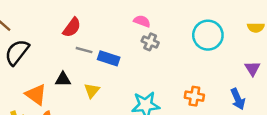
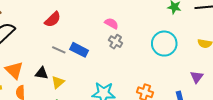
gray line: (84, 50) -> (59, 50), moved
black triangle: (63, 79) -> (42, 73), moved
yellow triangle: (92, 91) -> (58, 82), moved

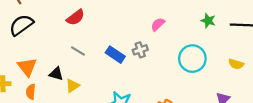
pink semicircle: (111, 23) -> (158, 24), moved, turned -80
gray cross: (116, 42) -> (140, 50), turned 32
blue rectangle: (79, 50) -> (115, 55), moved

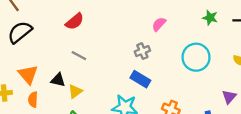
blue rectangle: (115, 55) -> (140, 79), moved

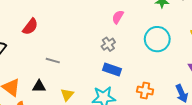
red semicircle: (75, 21) -> (30, 27), moved
yellow triangle: (75, 91) -> (67, 95), moved

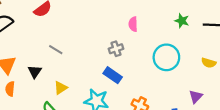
pink semicircle: (118, 17) -> (133, 24), turned -48
black triangle: (39, 86) -> (35, 72), turned 48

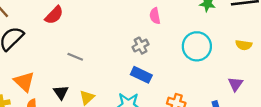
black triangle: (35, 72) -> (61, 92), moved

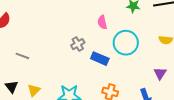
pink semicircle: (155, 16) -> (102, 22), moved
blue rectangle: (141, 75) -> (100, 59), moved

